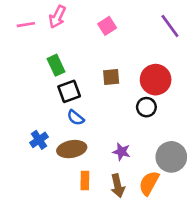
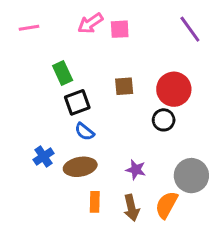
pink arrow: (57, 17) -> (90, 23), moved, turned 30
pink square: (107, 26) -> (120, 29), turned 30

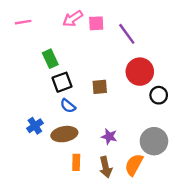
purple line: (190, 29) -> (127, 34), moved
brown square: (124, 86) -> (100, 87), moved
black circle: (164, 120) -> (159, 95), moved

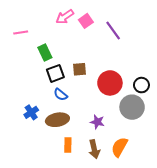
pink line: (23, 22) -> (21, 33), moved
pink square: (96, 23) -> (86, 21), turned -32
red circle: (140, 72) -> (110, 83), moved
brown square: (100, 87) -> (79, 69), moved
gray circle: (154, 141) -> (132, 107), moved

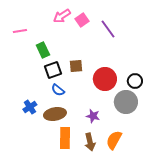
orange rectangle: (68, 145) -> (65, 138), size x1.5

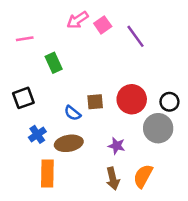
brown square: (76, 66) -> (95, 102), moved
black square: (53, 70) -> (23, 98), moved
orange rectangle: (65, 138) -> (47, 173), moved

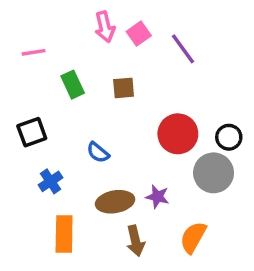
pink arrow: (78, 20) -> (105, 27), turned -70
brown square: (95, 102) -> (124, 88), moved
brown ellipse: (69, 143) -> (115, 202), moved
brown arrow: (113, 179) -> (135, 241), moved

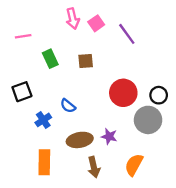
blue cross: (51, 181) -> (43, 120), moved

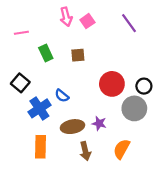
purple line: (127, 34) -> (129, 23), moved
black square: (22, 92) -> (20, 83), turned -30
blue cross: (43, 120) -> (39, 108), size x1.5

